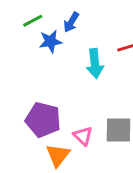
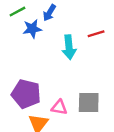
pink triangle: (83, 136) -> (59, 107), turned -35

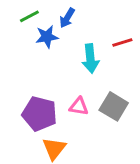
gray square: (89, 102) -> (114, 106), moved, turned 30
pink triangle: (59, 107) -> (79, 106), moved

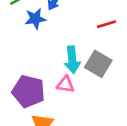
cyan arrow: (90, 59) -> (72, 60), moved
gray square: (114, 106) -> (98, 64), moved

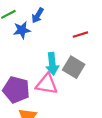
pink triangle: (65, 84) -> (47, 84), size x1.5

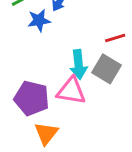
red line: (80, 35) -> (115, 38), moved

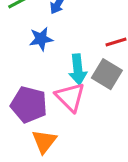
blue star: (39, 20) -> (41, 39), moved
pink triangle: (71, 91) -> (70, 97), turned 36

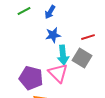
blue star: (41, 39) -> (53, 35), moved

